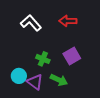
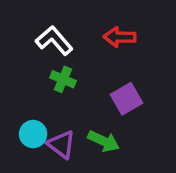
green cross: (43, 59) -> (63, 79), moved

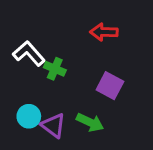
white L-shape: (54, 41) -> (29, 53), moved
purple square: (127, 99) -> (110, 86), turned -32

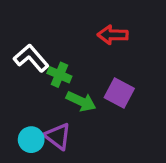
cyan circle: (29, 116) -> (31, 140), moved
green arrow: (90, 122) -> (81, 101), moved

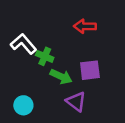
purple square: (119, 93) -> (90, 70), turned -35
purple triangle: (58, 136) -> (76, 102), moved

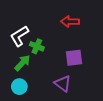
white L-shape: (23, 44) -> (19, 36), turned -80
green arrow: (61, 76) -> (22, 63), moved, turned -72

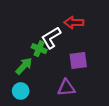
white L-shape: (19, 36) -> (51, 38), moved
purple triangle: (63, 83) -> (66, 88), turned -42

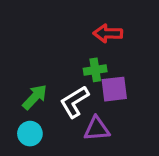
white L-shape: (51, 38) -> (74, 102), moved
green cross: (39, 49) -> (95, 70), moved, turned -32

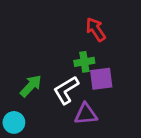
red arrow: (108, 33) -> (96, 29), turned 55
cyan circle: (30, 134) -> (14, 122), moved

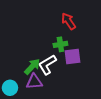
green arrow: (31, 86) -> (32, 67), moved
purple triangle: (86, 114) -> (34, 82), moved

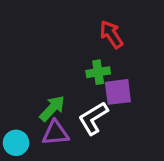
white L-shape: (47, 65) -> (93, 118), moved

